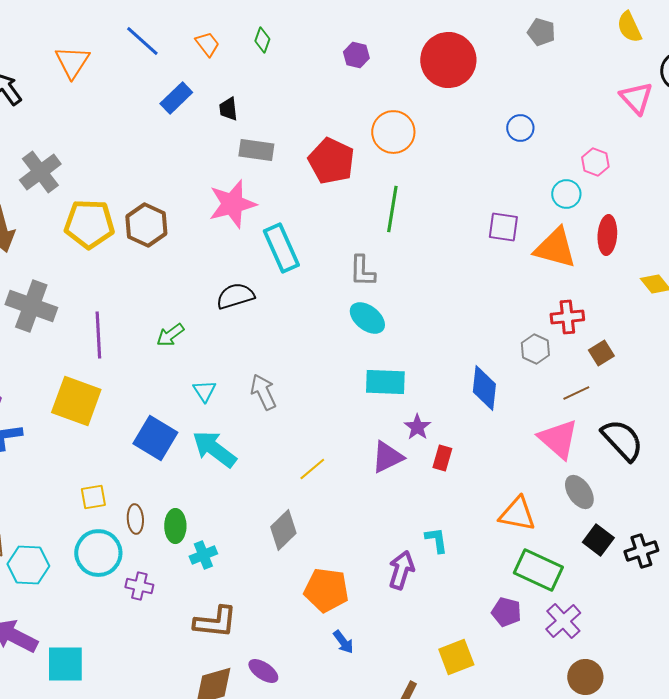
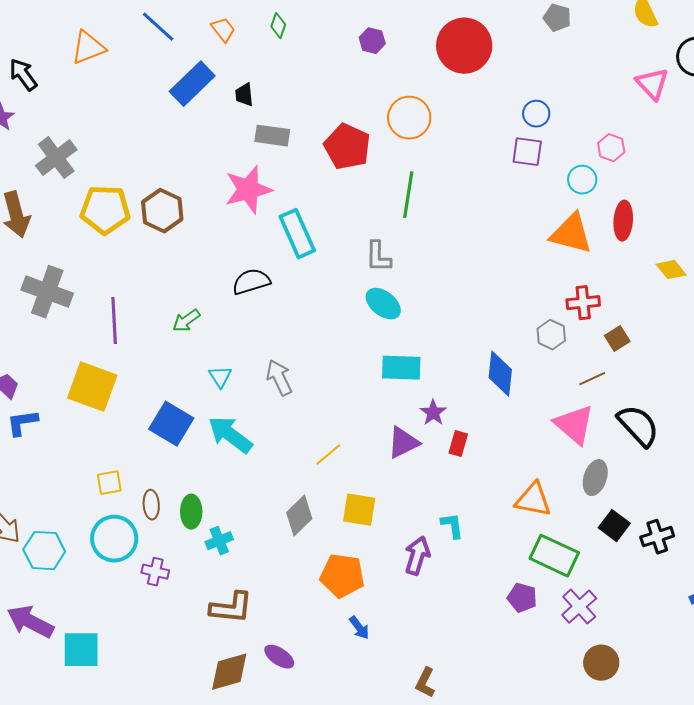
orange triangle: (72, 62) -> (88, 48), turned 36
blue rectangle: (176, 98) -> (192, 84), size x1.4
purple square: (503, 227) -> (527, 152), moved
gray ellipse: (579, 492) -> (595, 478), turned 52
yellow square: (456, 657) -> (359, 510), moved, turned 30

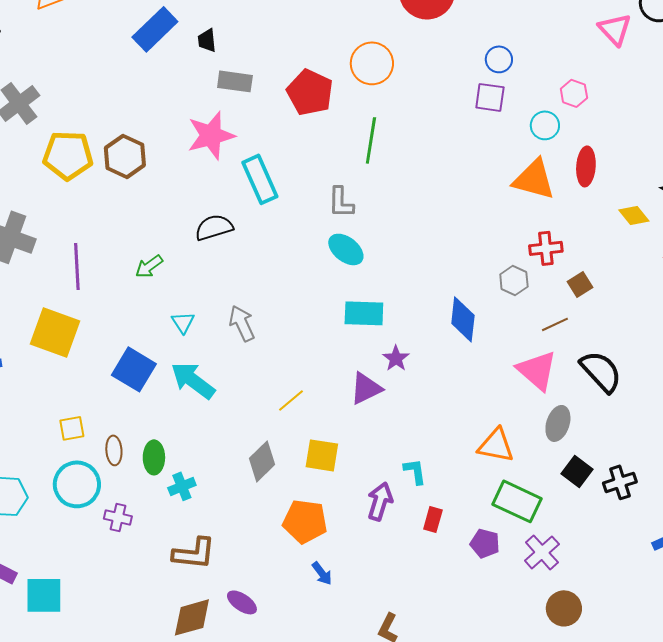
red rectangle: (458, 444) -> (433, 519), moved

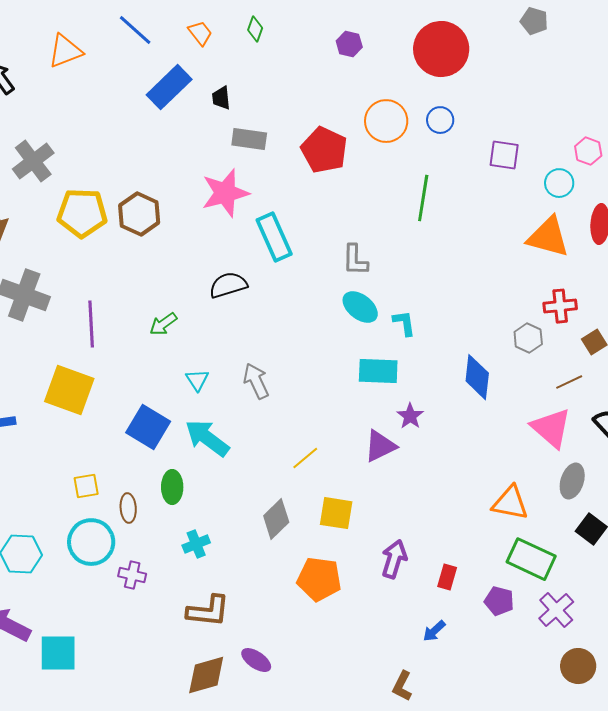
blue circle: (499, 59) -> (440, 120), moved
green line: (371, 140) -> (423, 198), moved
green ellipse: (154, 457) -> (172, 487), moved
cyan L-shape: (415, 471) -> (404, 323), moved
blue arrow: (322, 573) -> (434, 631), moved, turned 85

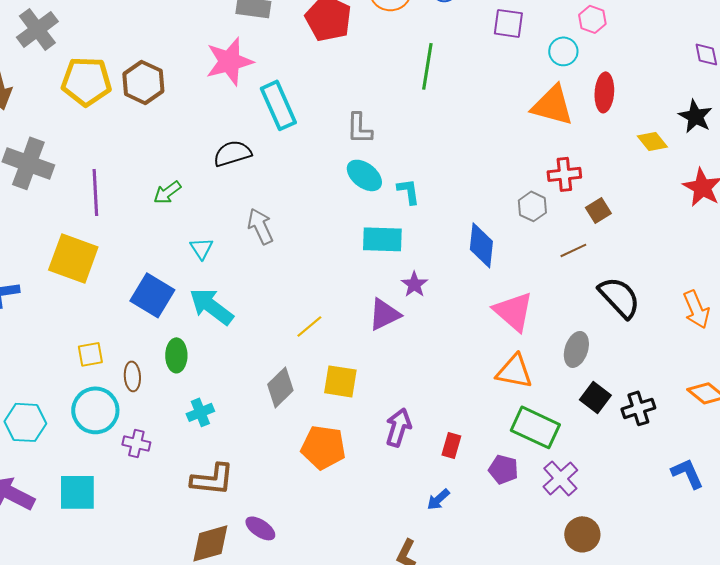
gray arrow: (256, 381) -> (260, 226), moved
pink triangle: (551, 428) -> (513, 311), moved
cyan square: (58, 653) -> (77, 492), moved

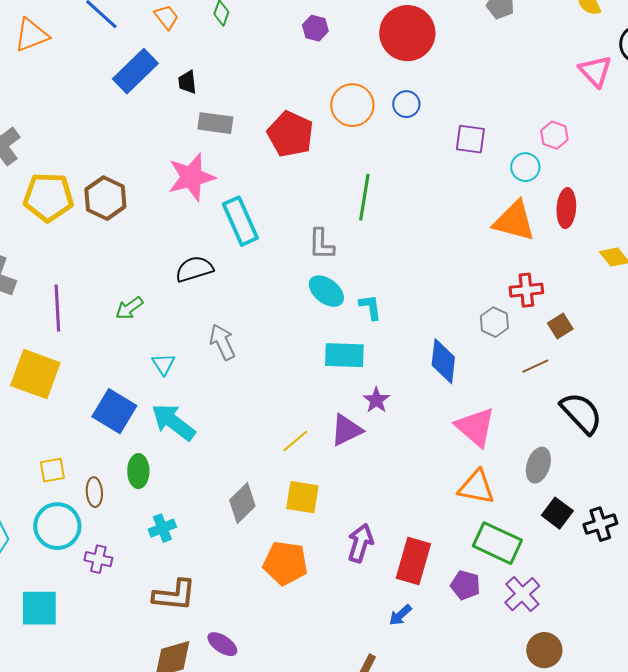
green line: (427, 66) -> (364, 197), moved
yellow line: (309, 326) -> (295, 441), moved
red rectangle: (451, 445) -> (413, 561), size x1.8

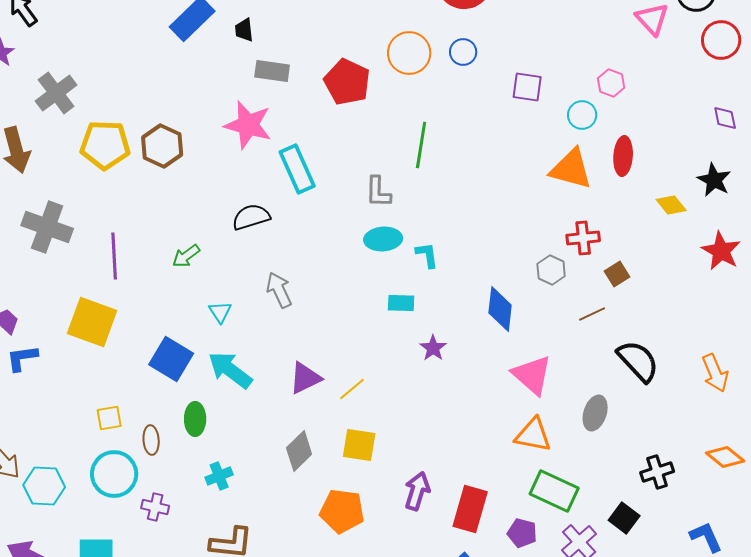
pink star: (191, 177) -> (248, 125), turned 30
cyan ellipse: (326, 291) -> (383, 239), turned -42
cyan rectangle: (344, 355) -> (401, 303), size x0.7
purple triangle: (346, 430) -> (305, 378), moved
black square: (557, 513) -> (624, 518), moved

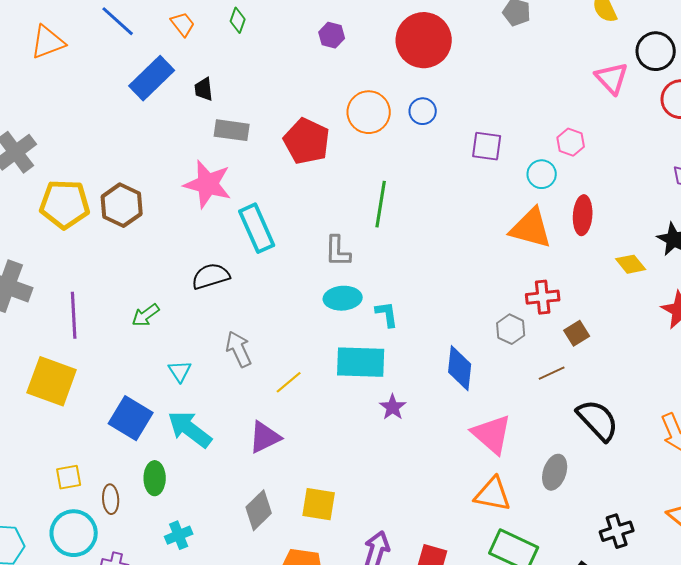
cyan rectangle: (401, 303) -> (361, 362), size x1.8
yellow line: (352, 389) -> (289, 382), moved

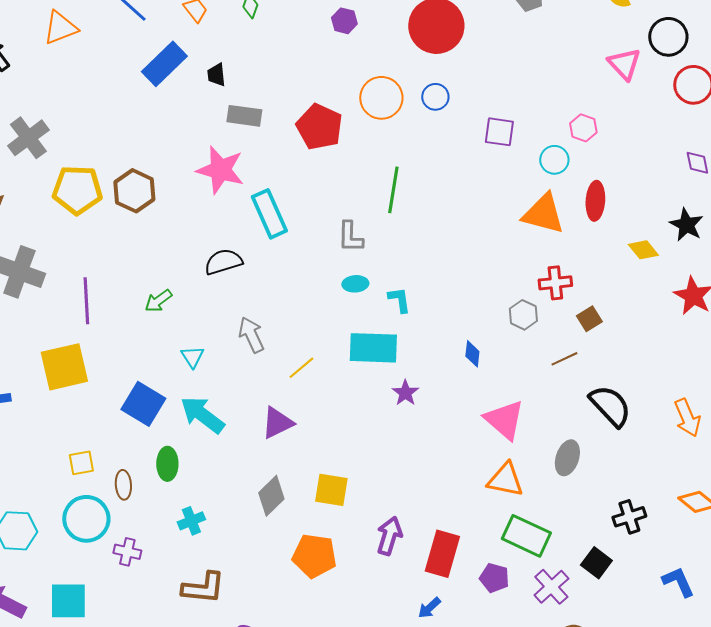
cyan ellipse: (343, 298) -> (355, 284), size x0.7
blue diamond: (460, 368) -> (472, 354), size x0.6
yellow square: (52, 381) -> (64, 367), turned -33

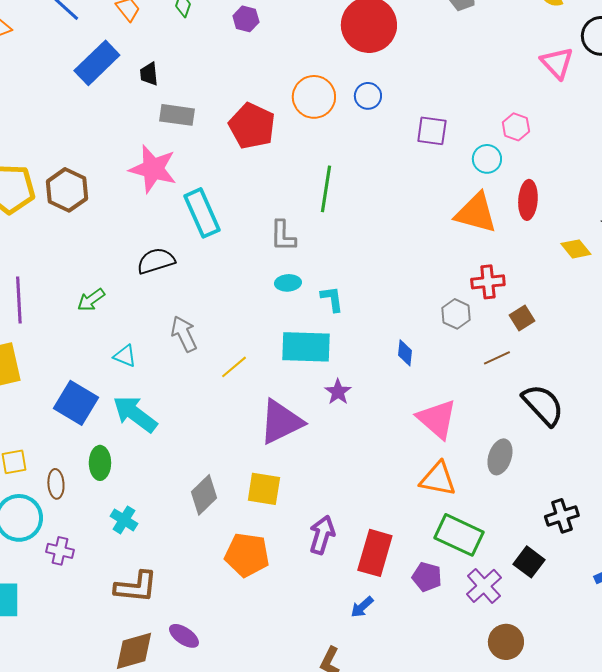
purple hexagon: (344, 21) -> (246, 19), moved
cyan triangle: (192, 357) -> (125, 356), turned -35
purple triangle: (277, 423) -> (281, 422), moved, size x1.4
cyan cross: (191, 521) -> (124, 520), turned -36

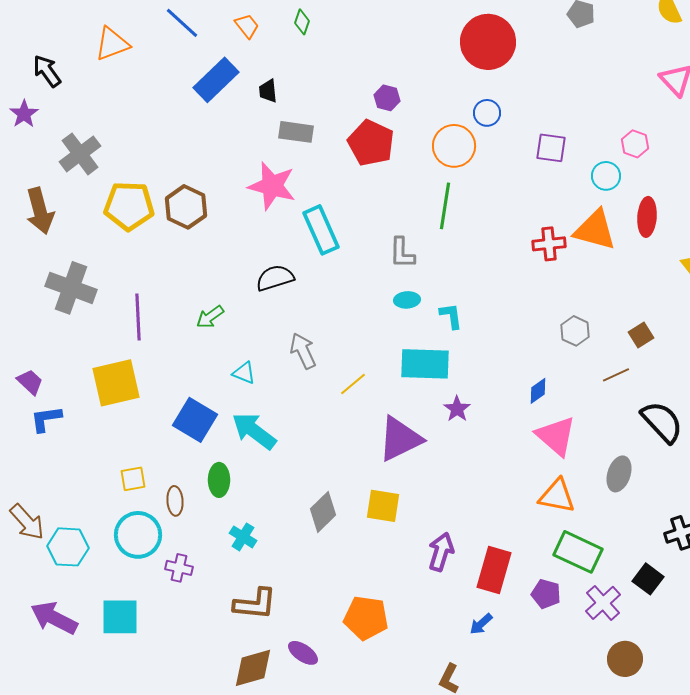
purple hexagon: (246, 19) -> (387, 98), moved
orange circle: (314, 97) -> (454, 146), moved
red cross: (488, 282) -> (549, 244), moved
blue diamond: (405, 353) -> (538, 391), moved, turned 48
orange pentagon: (247, 555) -> (366, 618), moved

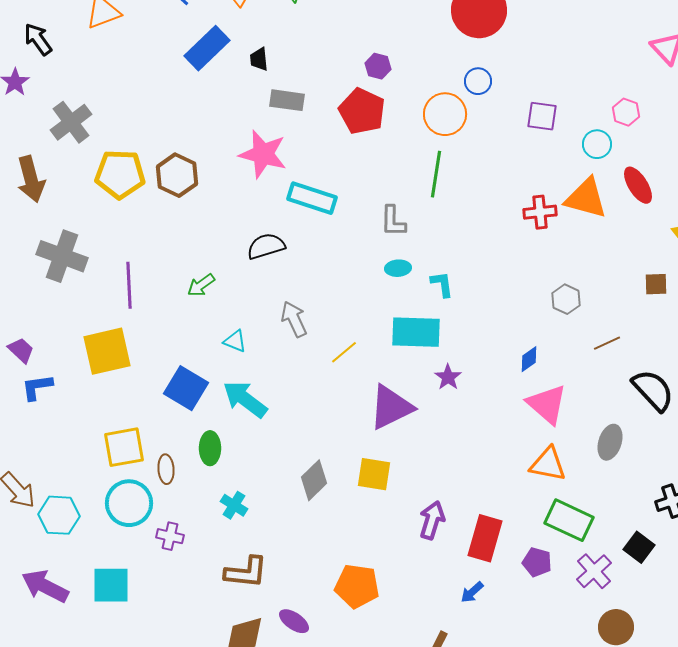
red ellipse: (647, 217) -> (638, 185), turned -36
cyan rectangle: (321, 230) -> (312, 198), turned -48
brown square: (641, 335) -> (656, 284), moved, turned 30
yellow square: (133, 479) -> (124, 447), size x1.6

